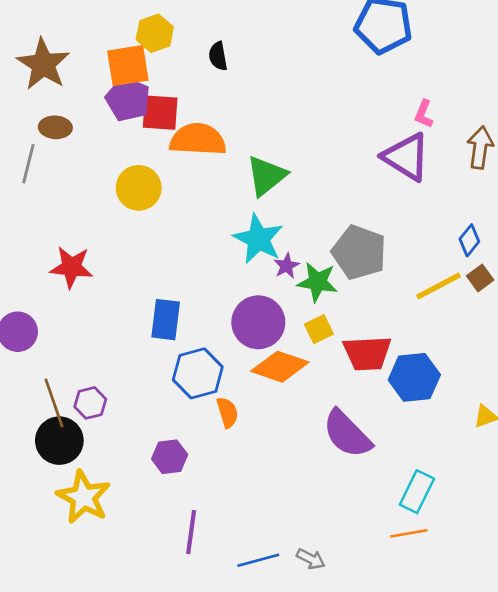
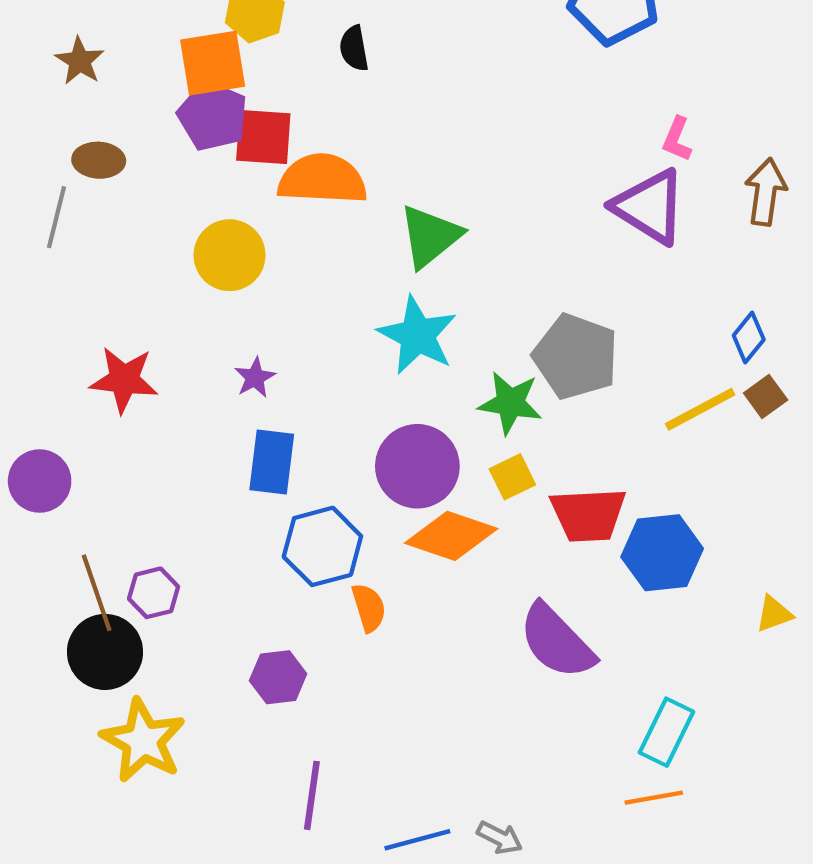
brown star: (43, 64) -> (80, 61), size x0.6
purple star: (287, 266) -> (255, 378), moved

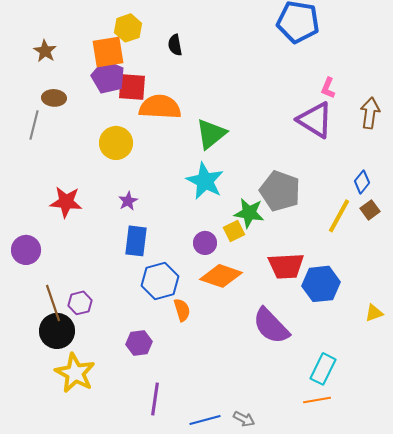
yellow line: (700, 409) -> (339, 216), turned -33
purple circle: (417, 466) -> (205, 243), size x0.6
yellow square: (512, 477) -> (234, 231), moved

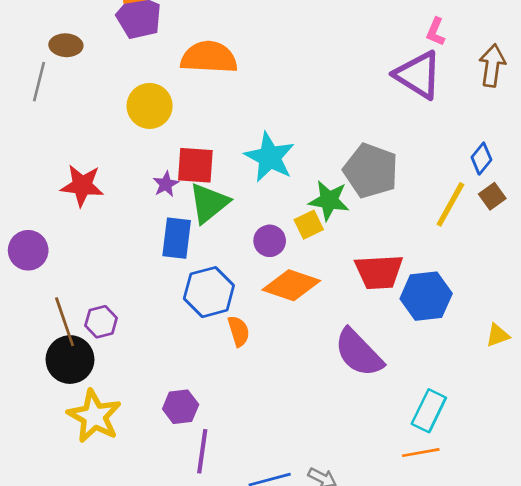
red square: (132, 87) -> (195, 165), moved
green triangle: (211, 134) -> (209, 203), moved
purple hexagon: (139, 343) -> (181, 407), moved

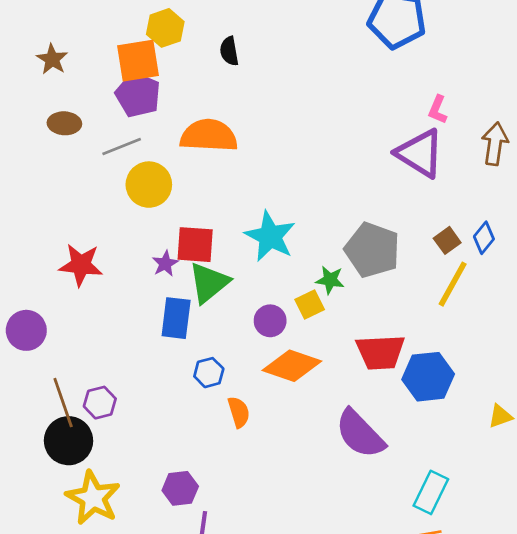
gray line: (39, 82) -> (122, 146), moved, turned 54
brown square: (492, 196) -> (447, 240), moved
green star: (329, 200) -> (330, 280), size x0.7
blue hexagon: (209, 292) -> (209, 373), size x0.6

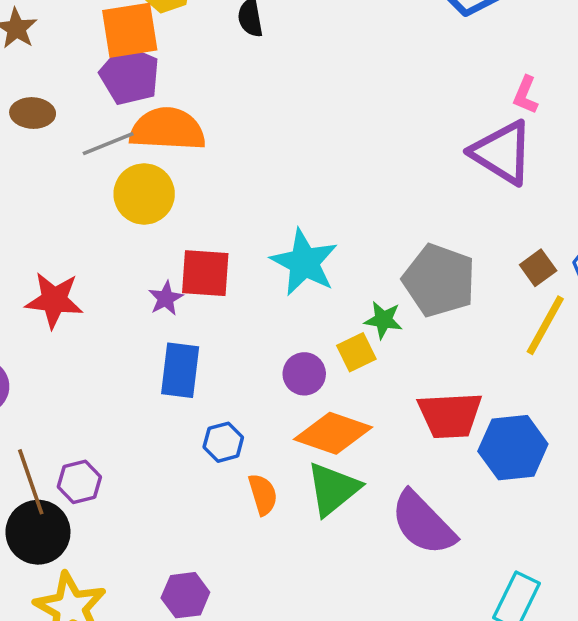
orange semicircle: (209, 136) -> (167, 129), moved
green triangle: (209, 283) -> (333, 489), moved

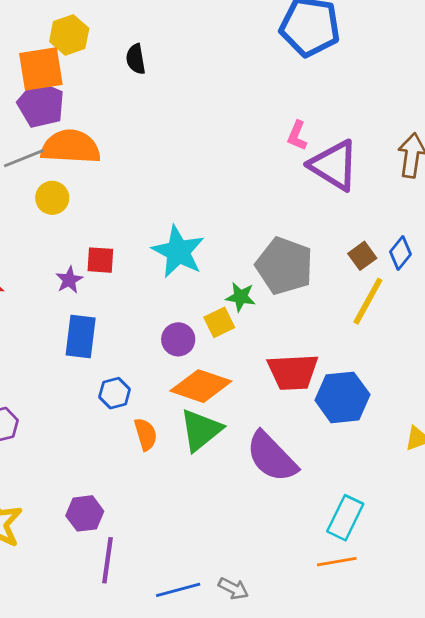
pink L-shape: (525, 95) -> (297, 136), moved
yellow circle: (144, 194) -> (52, 198), size x0.7
red square: (205, 273) -> (100, 260), size x0.7

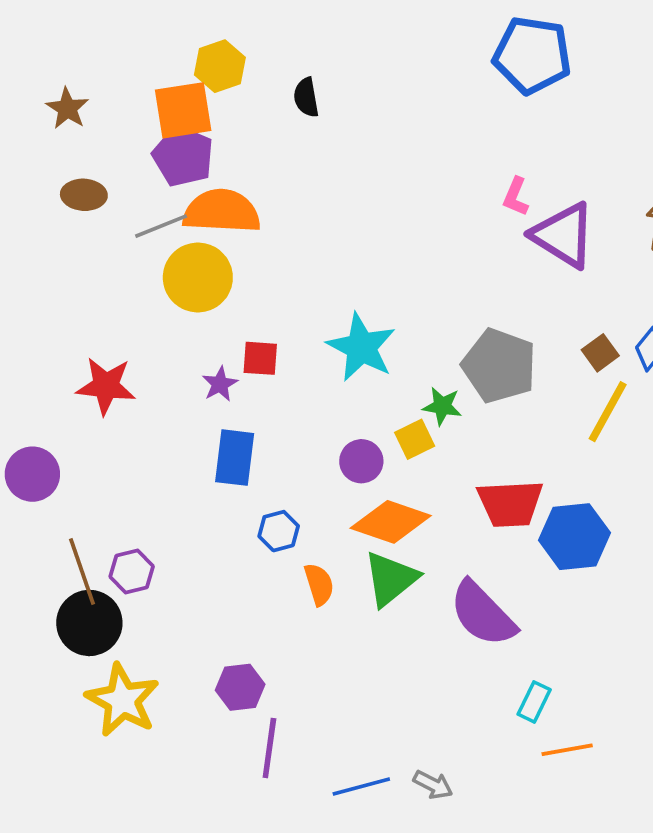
yellow circle: (52, 198) -> (198, 277), size x1.6
cyan rectangle: (345, 518) -> (534, 702), moved, size x0.7

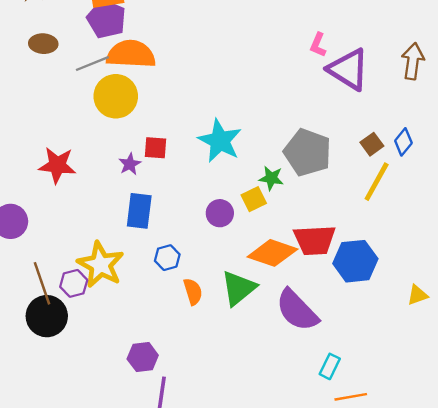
orange diamond: (391, 522) -> (272, 253), moved
yellow star: (122, 700) -> (101, 265), moved

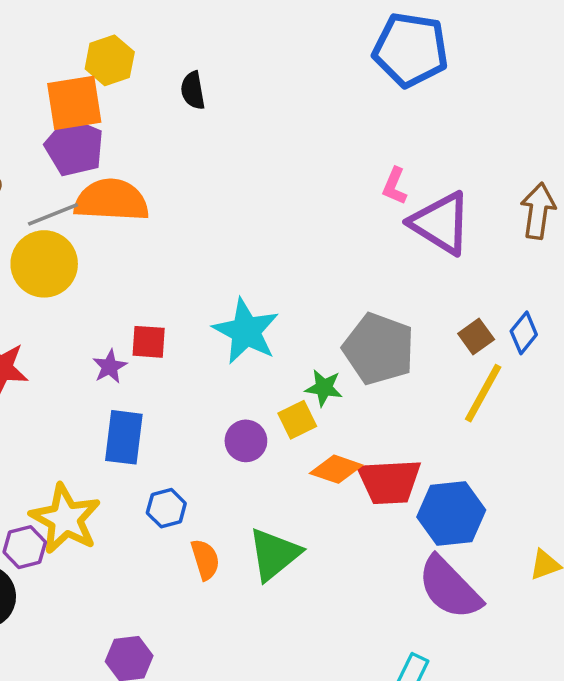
yellow circle: (116, 96) -> (44, 264), moved
orange diamond: (272, 253) -> (336, 469), moved, size x0.7
purple semicircle: (297, 310) -> (449, 588), moved

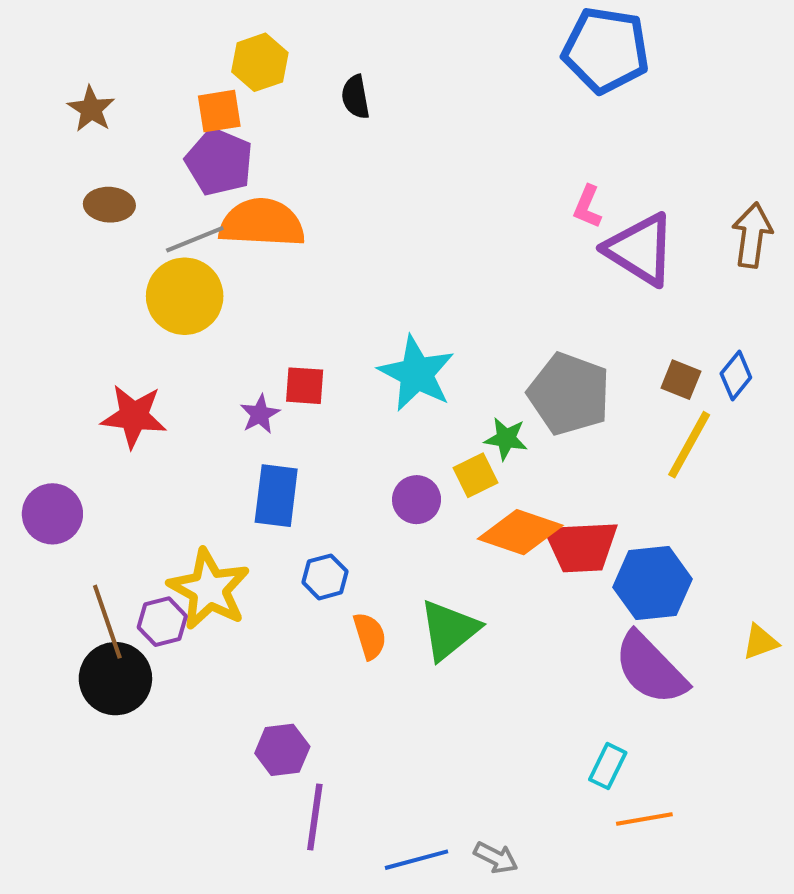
orange square: (74, 103) -> (219, 111), size x0.7
brown square: (476, 336) -> (681, 380), turned -32
orange diamond: (336, 469) -> (520, 532), size x1.4

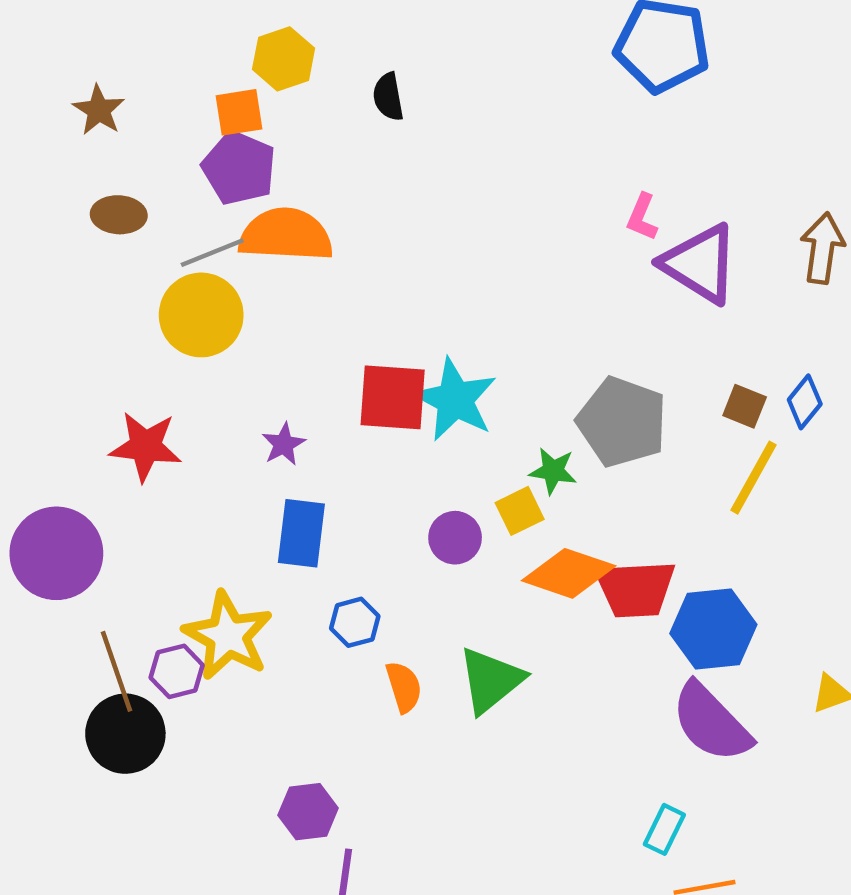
red square: (305, 386) -> (393, 397), moved, size x1.6
purple circle: (52, 514) -> (56, 553), size x1.4

